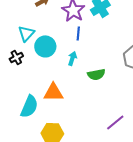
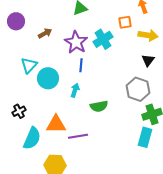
black cross: (16, 57) -> (19, 111), moved
purple line: (115, 122) -> (78, 136), moved, turned 30

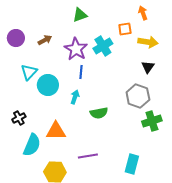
purple circle: (16, 21) -> (16, 38), moved
purple line: (78, 136) -> (88, 156), moved
cyan rectangle: (145, 137) -> (132, 164), moved

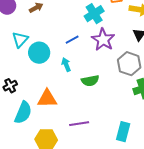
purple star: (76, 49) -> (103, 40), moved
blue line: (81, 72) -> (72, 40), turned 56
cyan arrow: (75, 97) -> (66, 65), turned -40

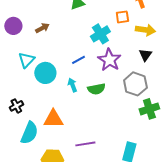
green semicircle: (90, 81) -> (96, 89), moved

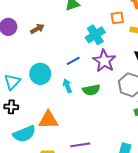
cyan triangle: (26, 60) -> (12, 82), moved
black cross: (16, 106) -> (11, 107), turned 32
cyan semicircle: (29, 133) -> (24, 134), turned 45

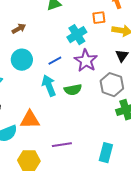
cyan circle: (40, 74) -> (22, 60), moved
cyan arrow: (67, 86) -> (49, 86), size x1.5

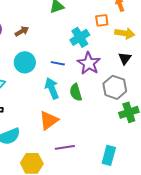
blue line: (55, 61) -> (58, 63), turned 40
green semicircle: (73, 90) -> (76, 92), turned 84
orange triangle: (30, 120) -> (49, 120), moved, turned -35

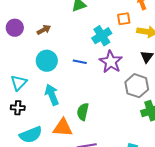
cyan arrow: (52, 88) -> (52, 95), moved
green semicircle: (76, 92) -> (83, 112), moved, turned 30
orange triangle: (49, 120) -> (63, 128), moved, turned 40

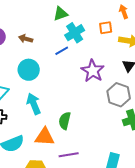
brown arrow: (44, 30) -> (26, 39), turned -136
cyan cross: (102, 36) -> (75, 33), moved
blue line: (80, 62) -> (62, 51), moved, turned -40

